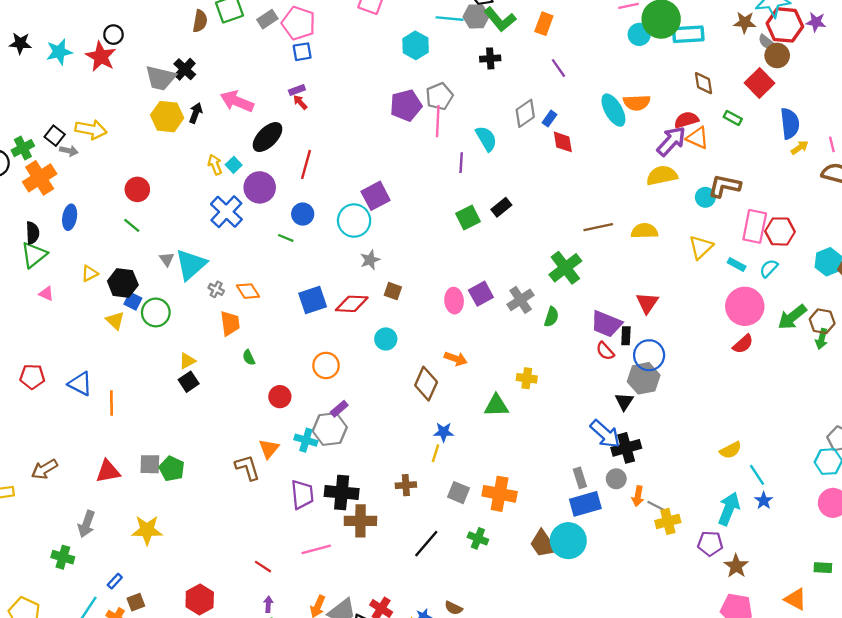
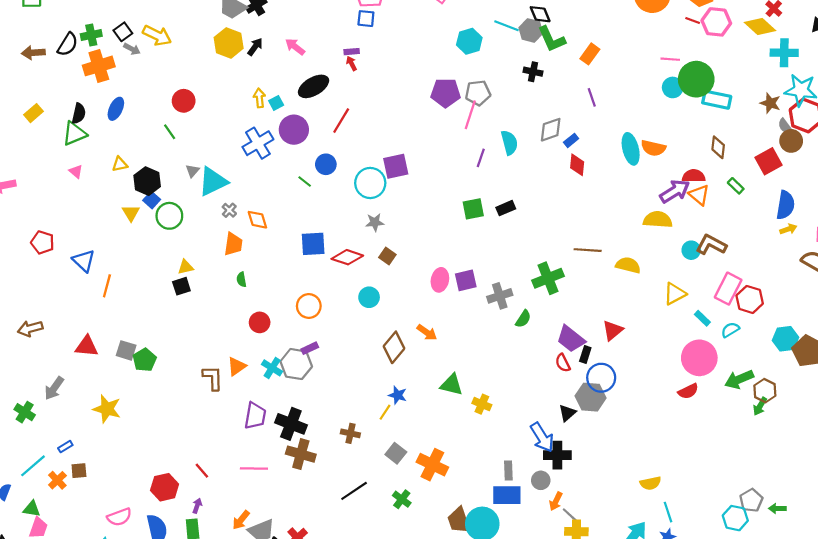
pink arrow: (237, 101) -> (295, 47), size x0.7
yellow cross: (527, 378) -> (482, 404), moved
red hexagon: (200, 599) -> (165, 487), moved

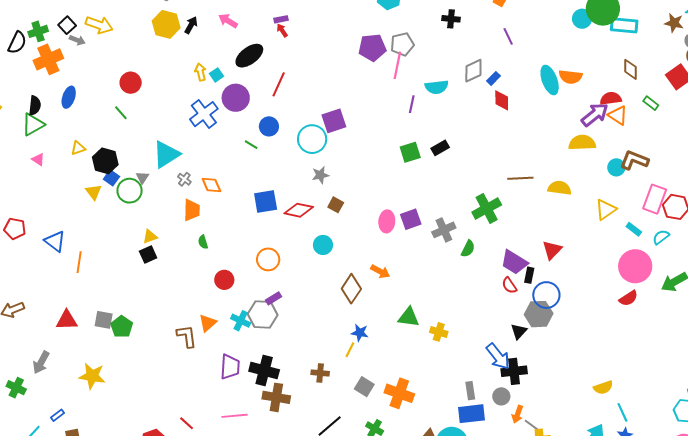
cyan semicircle: (509, 143) -> (437, 87), turned 105
gray triangle: (192, 171) -> (142, 178), moved

